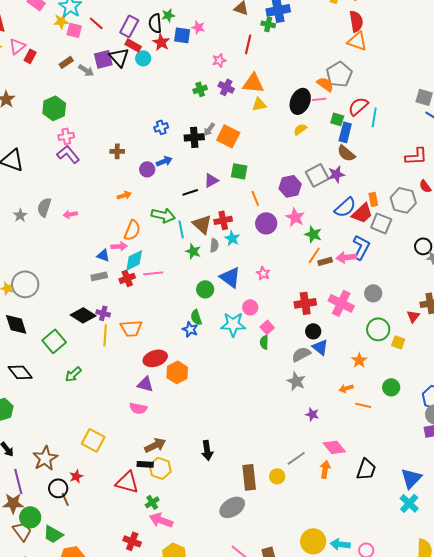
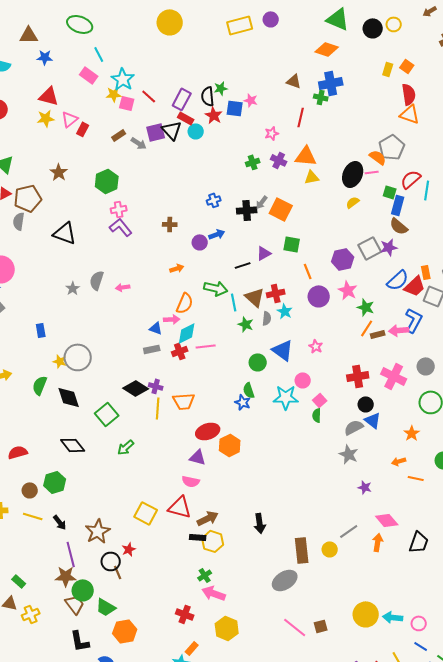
red triangle: (127, 482) -> (180, 507), moved

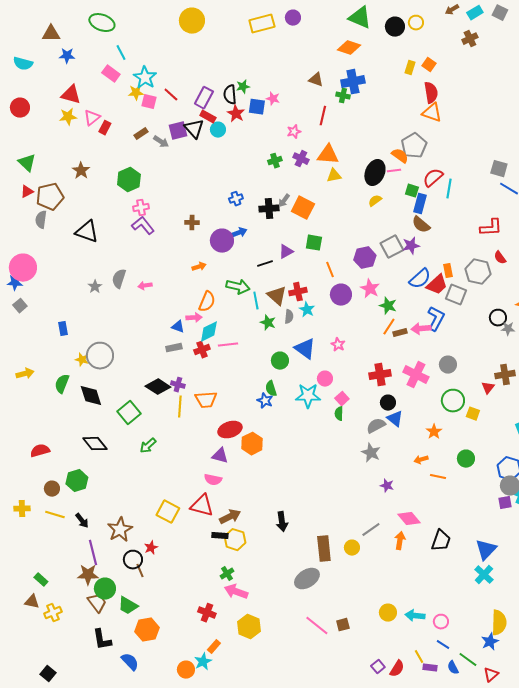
purple circle: (200, 242) -> (222, 241), size x1.5
yellow circle: (366, 614) -> (388, 613), size x0.7

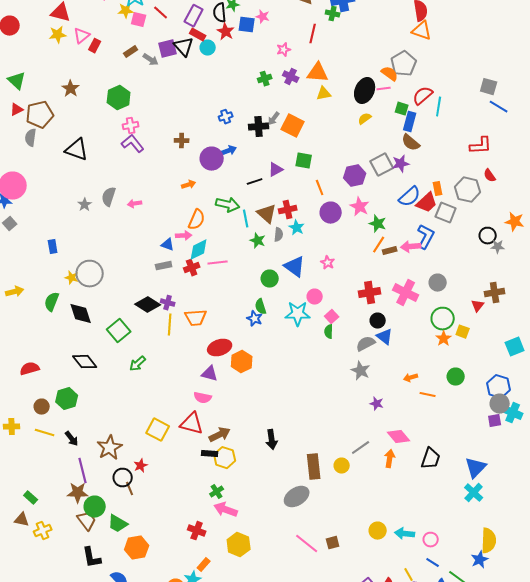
orange star: (434, 432) -> (444, 339), moved

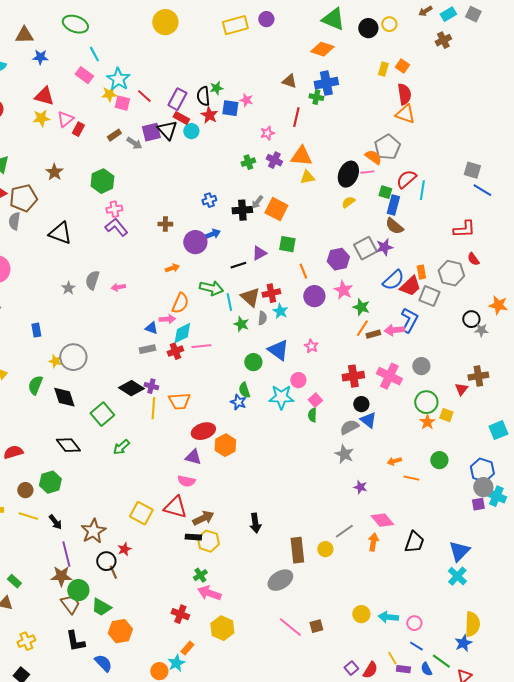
yellow cross: (43, 531) -> (26, 641), moved

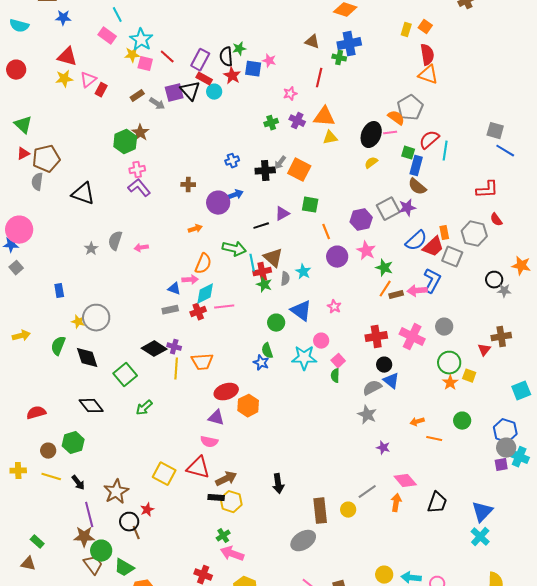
brown star: (54, 172) -> (140, 133), moved
red cross: (271, 293) -> (262, 272), moved

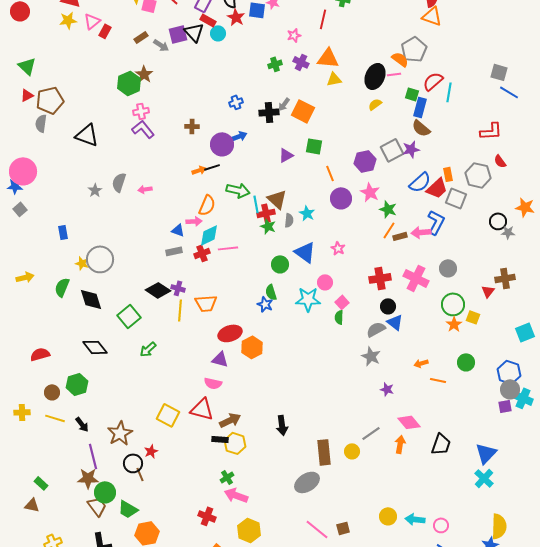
black line: (261, 226) -> (212, 167), moved

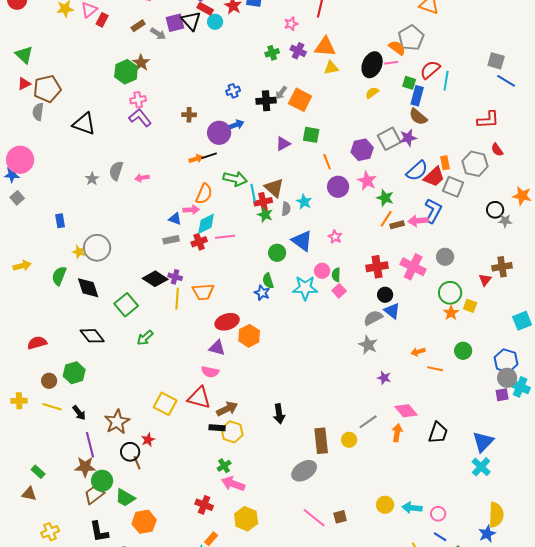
green semicircle: (339, 317) -> (336, 275), moved
brown trapezoid: (97, 506) -> (94, 495), turned -90

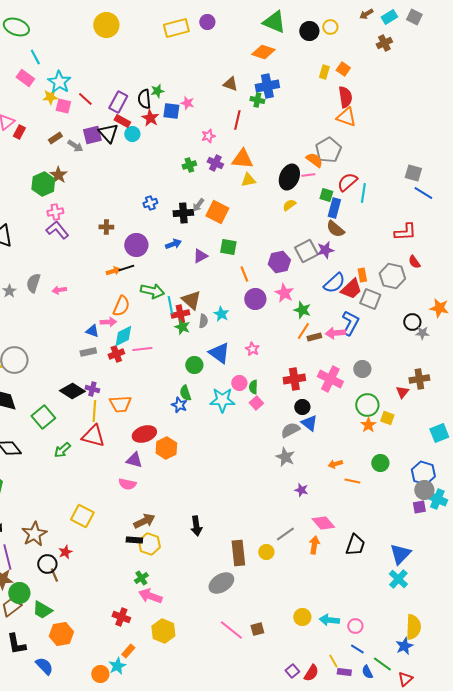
blue arrow: (236, 125) -> (173, 244), moved
red triangle: (199, 398) -> (93, 436), moved

